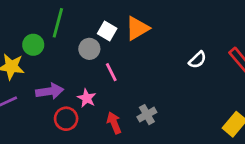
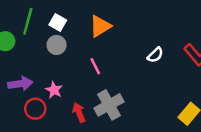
white square: (107, 31) -> (58, 22), moved
pink line: (111, 72) -> (95, 66), moved
gray cross: (147, 115) -> (109, 105), size x1.6

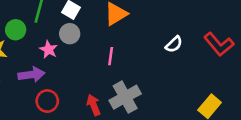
pink line: (95, 66) -> (111, 56), turned 35
pink star: (54, 90) -> (49, 50), moved

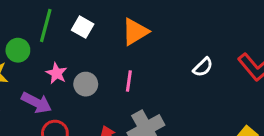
gray circle: (70, 34) -> (86, 84), moved
purple arrow: (31, 75) -> (36, 103), turned 35

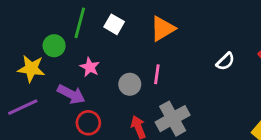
gray circle: (86, 84) -> (130, 84), moved

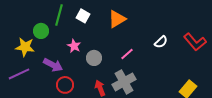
pink star: (90, 67) -> (74, 46), moved
pink line: (157, 74) -> (127, 54), moved, turned 40

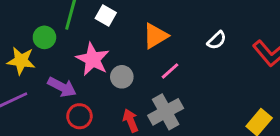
orange triangle: (117, 19) -> (155, 36), moved
white semicircle: (161, 42) -> (217, 40), moved
pink star: (74, 46) -> (93, 59), size x1.6

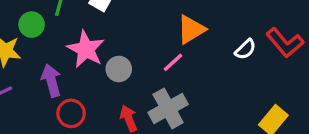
orange triangle: (155, 36) -> (191, 29), moved
white semicircle: (217, 40) -> (245, 49), moved
purple arrow: (62, 87) -> (51, 80), turned -132

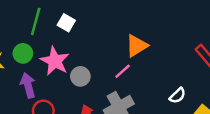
green circle: (32, 25) -> (23, 53), moved
white semicircle: (245, 49) -> (177, 96), moved

